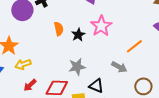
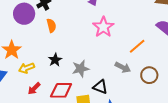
orange semicircle: (59, 29) -> (51, 26), moved
black star: (78, 35) -> (55, 60), moved
brown circle: (143, 86) -> (149, 75), moved

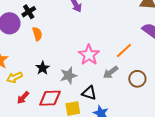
pink star: (103, 27) -> (89, 55), moved
gray arrow: (123, 67) -> (111, 72), turned 119

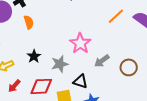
orange line: (124, 51) -> (116, 16), moved

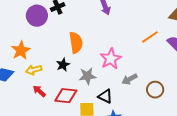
orange semicircle: (29, 22) -> (76, 43), moved, size x1.5
red arrow: (14, 86) -> (39, 91), turned 80

